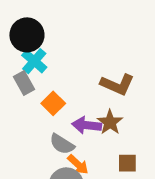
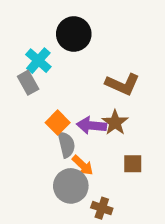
black circle: (27, 35) -> (74, 34), moved
orange square: (53, 103) -> (58, 123), moved
gray semicircle: (62, 144) -> (66, 145), turned -135

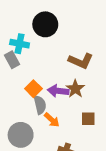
cyan cross: (38, 61) -> (20, 44), turned -30
gray circle: (71, 186) -> (21, 135), moved

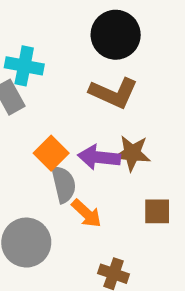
black circle: (45, 24) -> (116, 35), moved
brown L-shape: (81, 61) -> (114, 93), moved
brown star: (75, 89) -> (132, 153), turned -30

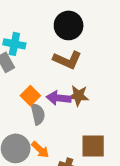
brown square: (157, 211) -> (93, 146), moved, size x1.5
orange arrow: (87, 213) -> (40, 150), moved

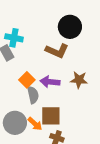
black circle: (69, 25) -> (70, 27), moved
brown star: (78, 96) -> (79, 80), moved
brown square: (93, 146) -> (51, 116), moved

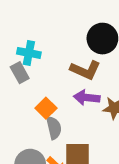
purple arrow: (50, 82) -> (87, 98), moved

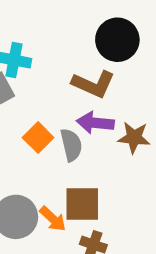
gray semicircle: (54, 128) -> (71, 145), moved

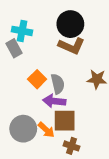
black circle: (117, 40) -> (70, 24), moved
purple arrow: (95, 123) -> (54, 101), moved

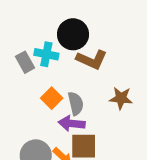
black circle: (70, 24) -> (73, 34), moved
cyan cross: (22, 31) -> (46, 54), moved

